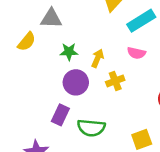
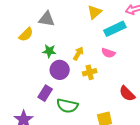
green star: (69, 52) -> (49, 51), moved

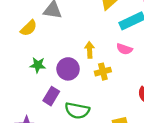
green star: (49, 51) -> (38, 65), moved
yellow arrow: (78, 54) -> (90, 50), turned -32

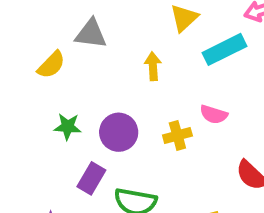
pink semicircle: (124, 49) -> (214, 114), moved
yellow arrow: (90, 50) -> (153, 66), moved

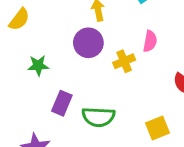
pink semicircle: (214, 114) -> (150, 41), turned -90
purple circle: (119, 132) -> (88, 43), moved

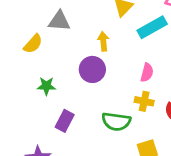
yellow cross: (124, 61) -> (144, 101), moved, turned 30
green semicircle: (98, 117) -> (116, 122), moved

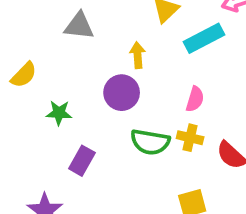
yellow semicircle: (33, 44) -> (24, 75), moved
green semicircle: (116, 122) -> (150, 142), moved

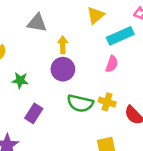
yellow arrow: (138, 55) -> (63, 45), moved
pink semicircle: (195, 99) -> (112, 64), moved

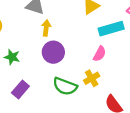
yellow arrow: (63, 45) -> (46, 28), moved
yellow cross: (107, 102) -> (92, 78), moved, turned 35

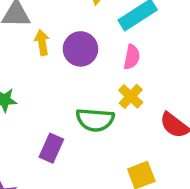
purple circle: (53, 52) -> (80, 49), moved
purple rectangle: (20, 90) -> (51, 148), moved

